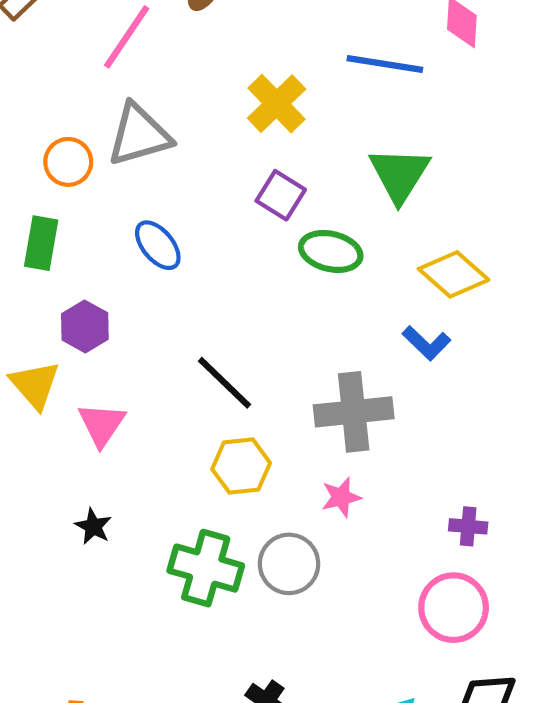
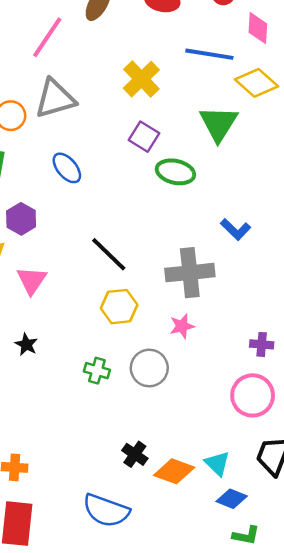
yellow diamond: (454, 274) -> (256, 83), moved
green cross: (206, 568) -> (97, 371), size x0.6

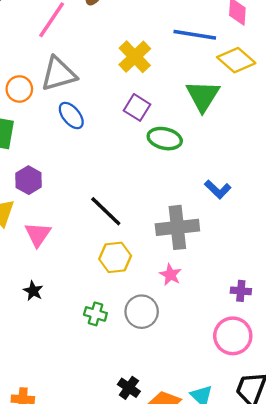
blue ellipse: (67, 168) -> (71, 115), moved
pink star: (182, 326) -> (170, 275), turned -30

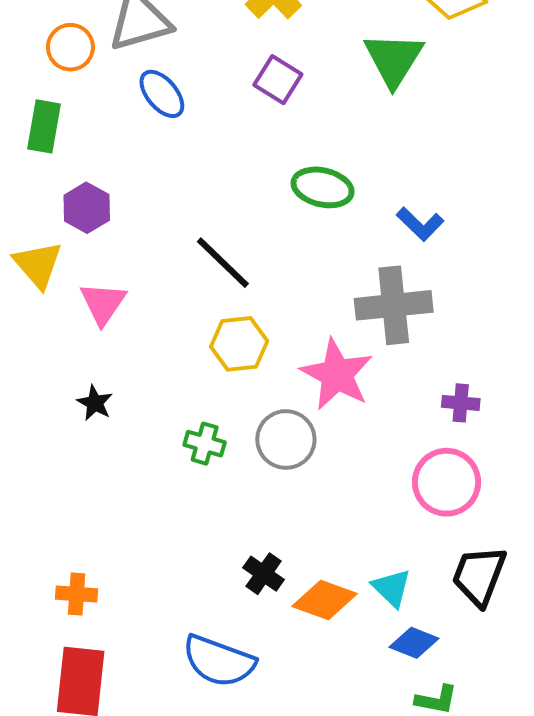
green ellipse: (165, 139) -> (323, 187), moved
gray cross: (177, 227) -> (394, 305), moved
pink star: (170, 275) -> (337, 374), size x1.8

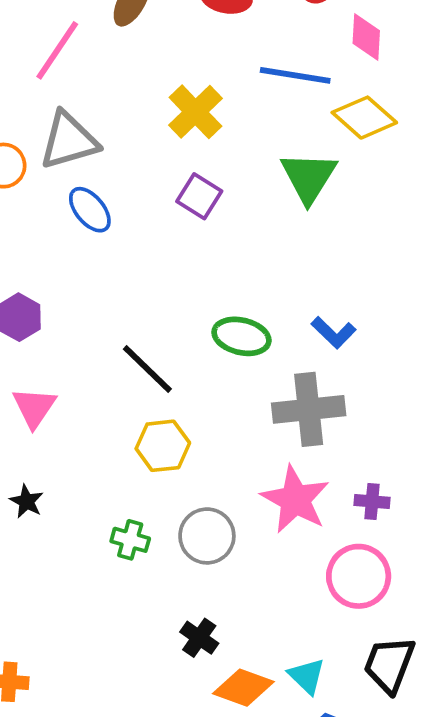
green ellipse: (323, 187) -> (241, 336), moved
pink star: (337, 374) -> (295, 500), moved
black cross: (264, 574) -> (199, 638), moved

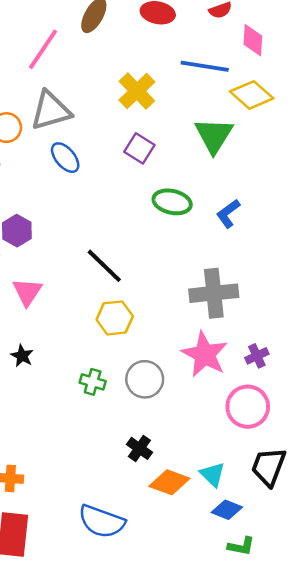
blue L-shape: (334, 333) -> (228, 214), moved, turned 100
green ellipse: (241, 336) -> (172, 202), moved
purple cross: (372, 501) -> (257, 356), turned -30

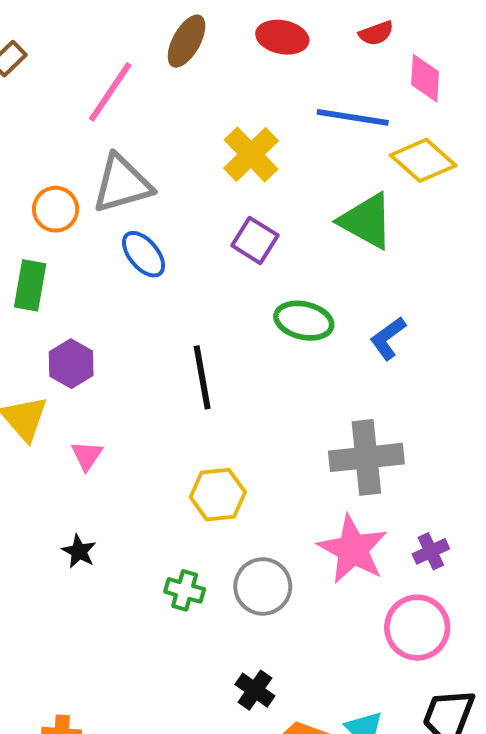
green triangle: (214, 135) -> (366, 221), turned -33
black line: (104, 266) -> (202, 377), moved, turned 36
pink triangle: (27, 292) -> (87, 456), size x0.7

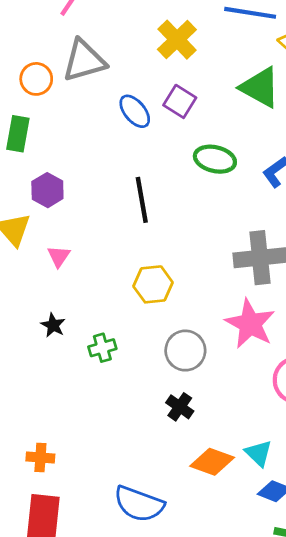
blue ellipse: (144, 254) -> (135, 111), moved
green cross: (185, 590) -> (102, 348), moved, turned -32
black cross: (255, 690) -> (180, 407), moved

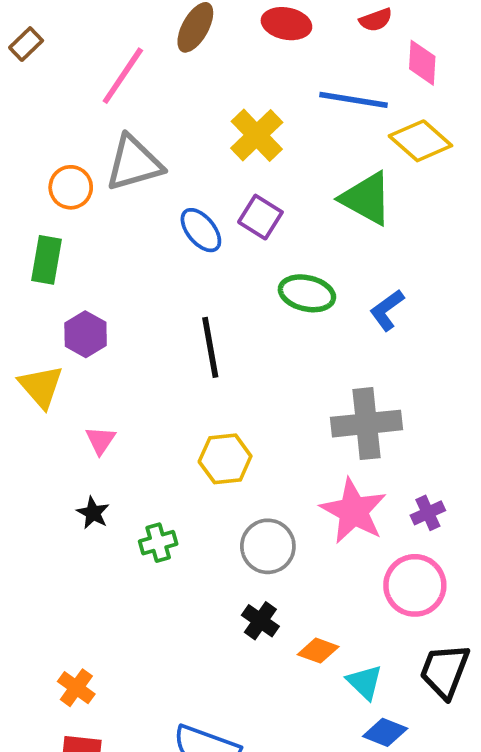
pink triangle: (59, 256) -> (100, 440), moved
orange cross: (40, 457) -> (76, 688), turned 32
orange diamond: (212, 462) -> (318, 651), moved, size x0.7

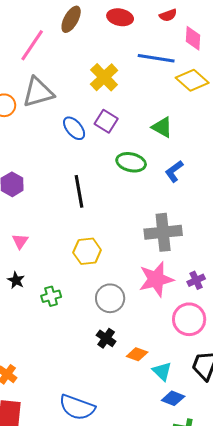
green triangle: (366, 198) -> (162, 127), moved, size x0.7
pink star: (353, 511) -> (156, 279), turned 30

